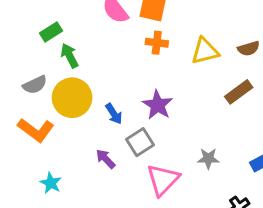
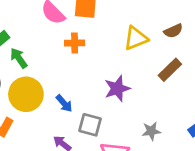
orange cross: (157, 43) -> (75, 43), moved
purple star: (158, 105) -> (117, 89), moved, turned 30
gray square: (140, 142) -> (90, 125), turned -35

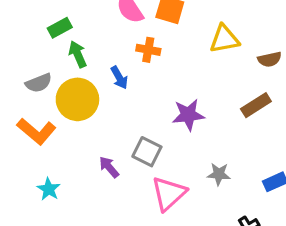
yellow triangle: (136, 38) -> (224, 39), moved
blue arrow: (64, 103) -> (119, 78), moved

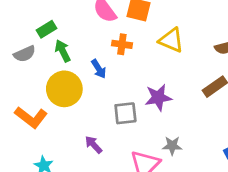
yellow triangle: (224, 39) -> (171, 40), moved, turned 36
gray semicircle: (39, 83) -> (25, 54), moved
gray square: (147, 152) -> (125, 113), moved, turned -30
gray star: (219, 174) -> (172, 146), moved

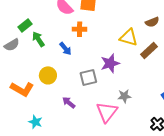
yellow triangle: (171, 40) -> (129, 37), moved
yellow circle: (64, 89) -> (48, 75), moved, size x0.7

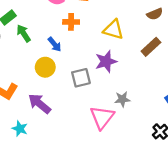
yellow triangle: (129, 37) -> (113, 30), moved
yellow circle: (48, 75) -> (45, 67), moved
purple arrow: (69, 103) -> (39, 104), moved, size x1.5

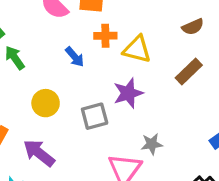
orange cross: (71, 22) -> (105, 36), moved
blue arrow: (55, 44) -> (75, 57), moved

